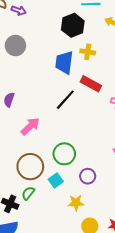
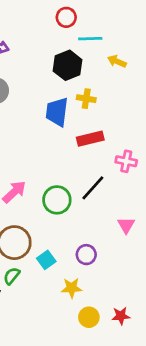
red rectangle: (91, 84) -> (90, 139), turned -42
black line: (65, 100) -> (93, 188), moved
green circle: (64, 154) -> (57, 200), moved

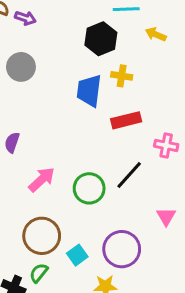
purple circle: (86, 255) -> (122, 249), size x1.6

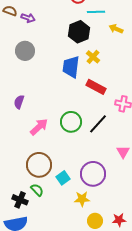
yellow cross: (122, 76) -> (93, 57), turned 32
red rectangle: (126, 120) -> (96, 87), turned 42
green circle: (89, 188) -> (71, 122), moved
green semicircle: (39, 273) -> (37, 190), turned 96

